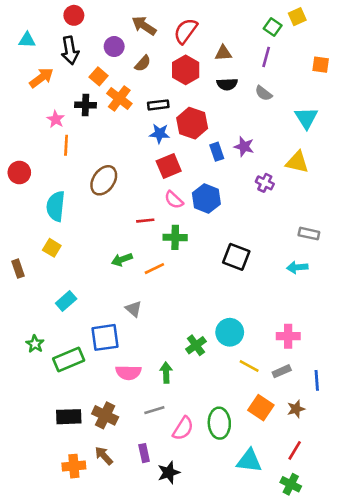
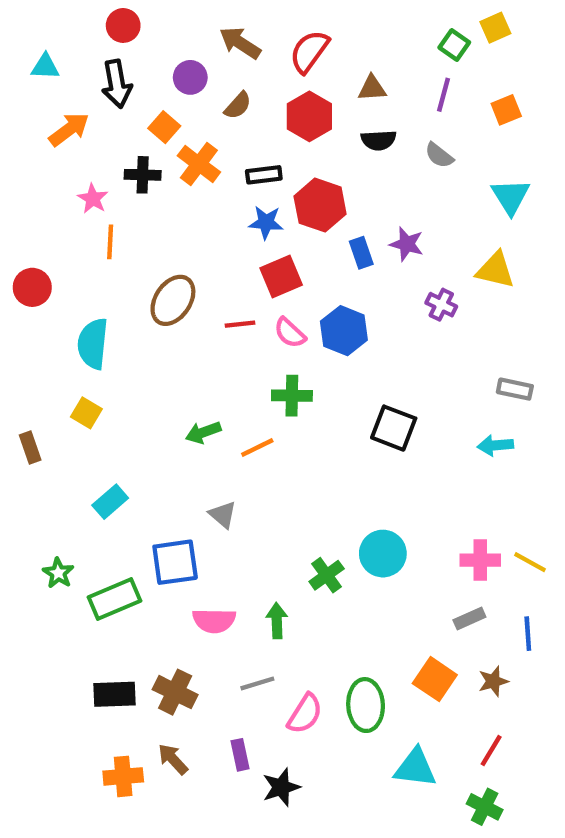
orange square: (321, 65) -> (506, 110), moved, turned -30
red line: (145, 221) -> (240, 324), moved
yellow line: (249, 366) -> (530, 562), moved

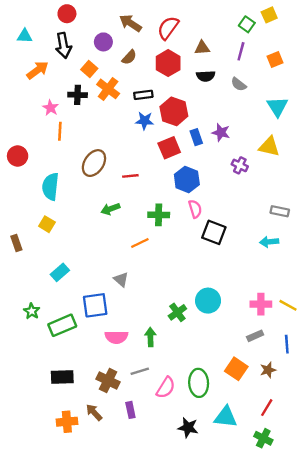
red square: (281, 277) -> (169, 148), moved
pink semicircle: (290, 333) -> (195, 209), moved, turned -150
green arrow: (203, 432) -> (110, 209), moved
brown cross: (175, 692) -> (108, 381), moved
black star: (281, 787) -> (188, 428), moved, turned 30

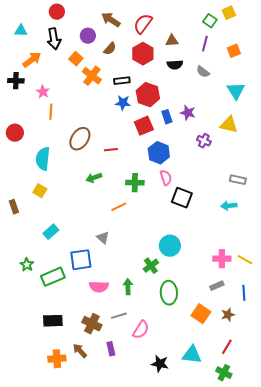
black cross: (78, 95) -> (16, 81), moved
cyan circle: (208, 301) -> (170, 246), moved
green ellipse: (199, 383) -> (169, 293), moved

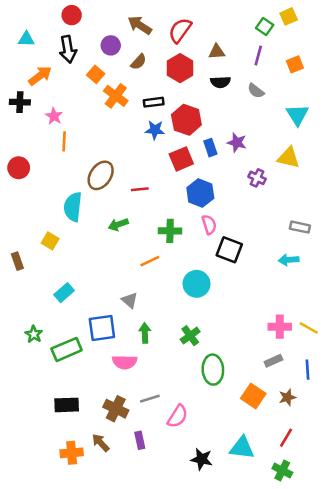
cyan semicircle: (43, 159) -> (73, 207), moved
cyan circle: (170, 246) -> (197, 284), moved
green arrow: (128, 287) -> (145, 333), moved

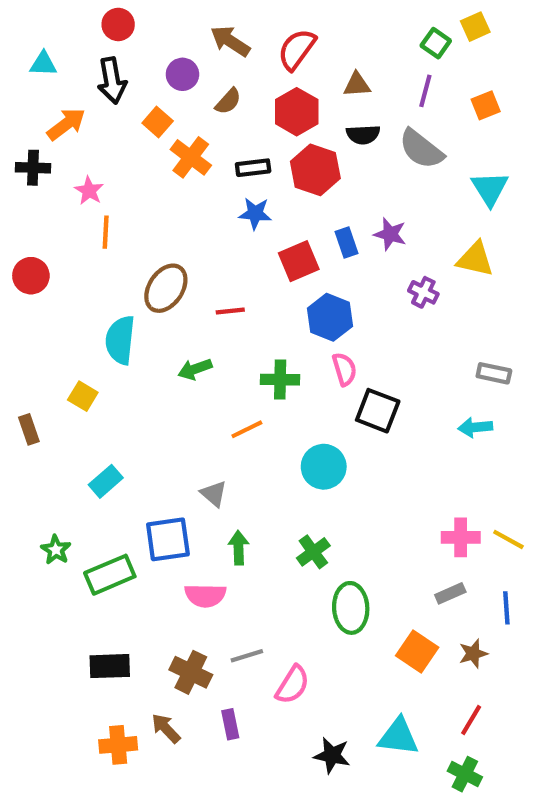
gray semicircle: (256, 91) -> (421, 149), size x1.6
red hexagon: (186, 120) -> (315, 170), moved

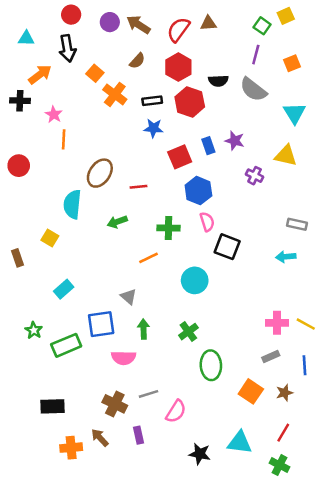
purple circle: (182, 74) -> (110, 22), moved
brown triangle: (357, 85) -> (208, 23), moved
black rectangle: (110, 666) -> (52, 406), moved

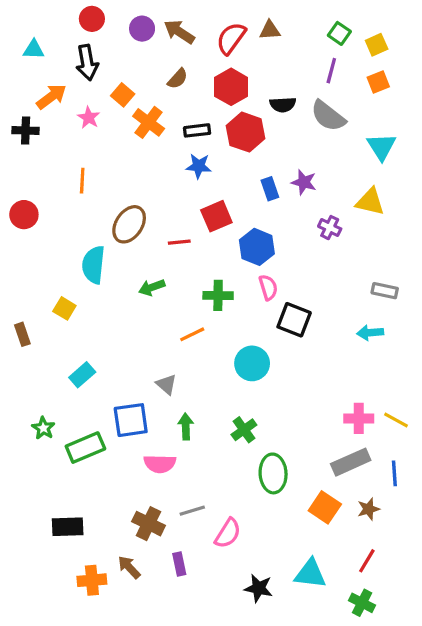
yellow square: (286, 16) -> (377, 45), moved
pink star: (54, 114) -> (89, 118), moved
red square: (180, 157) -> (216, 216), moved
gray rectangle: (271, 357) -> (351, 462), size x1.6

